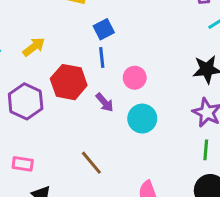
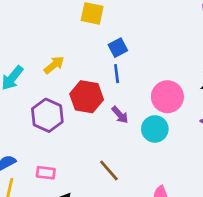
pink circle: (135, 78) -> (167, 97), moved, size x1.5

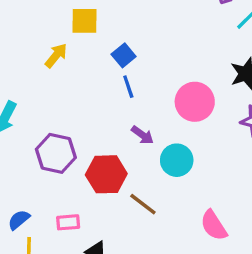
yellow arrow: (54, 65) -> (56, 56), moved
red hexagon: (87, 97) -> (106, 174), moved
cyan circle: (155, 129) -> (177, 160), moved

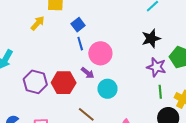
pink circle: (195, 102) -> (100, 53), moved
red hexagon: (106, 174) -> (64, 83), moved

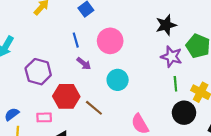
blue line: (80, 44) -> (76, 40), moved
purple arrow: (88, 73) -> (84, 64), moved
red hexagon: (64, 83) -> (66, 96), moved

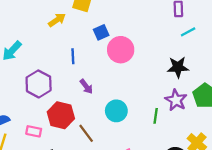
blue line: (76, 40) -> (73, 56), moved
pink circle: (110, 41) -> (121, 50), moved
green line: (175, 84) -> (156, 116), moved

